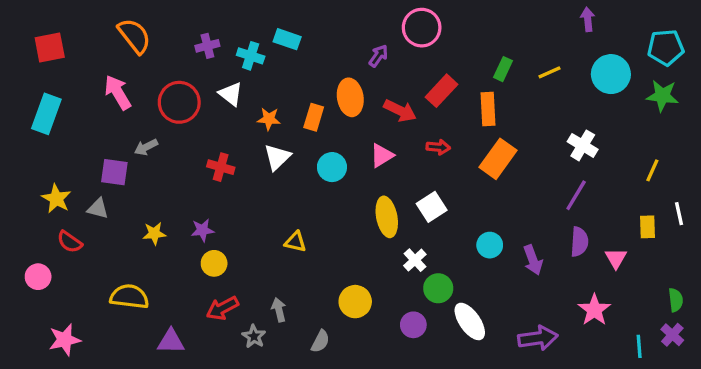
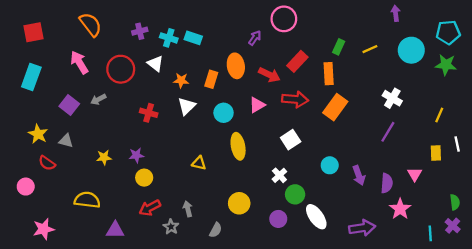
cyan rectangle: (287, 39) -> (193, 38), moved
red arrow: (438, 147) -> (295, 99), size x1.6
purple square: (114, 172) -> (69, 105), moved, turned 30
yellow ellipse: (387, 217) -> (238, 146), moved
purple semicircle: (579, 242) -> (387, 183), moved

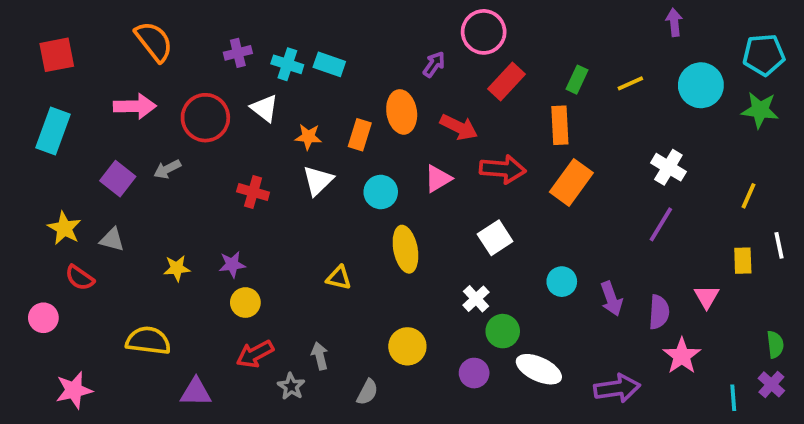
red rectangle: (297, 61) -> (506, 81), moved
pink arrow: (79, 62) -> (135, 106), turned 120
white ellipse: (316, 217) -> (539, 369), turned -30

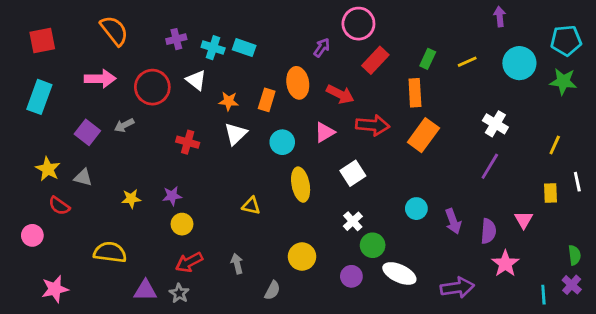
white square: (495, 238) -> (353, 173), moved
gray star: (291, 386) -> (179, 293), moved

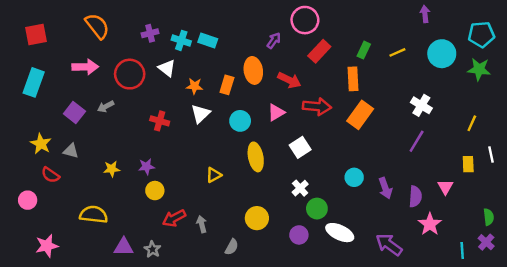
yellow triangle: (251, 206) -> (214, 175), turned -42
red arrow: (189, 262) -> (174, 218), moved
purple arrow: (457, 288) -> (389, 245), turned -136

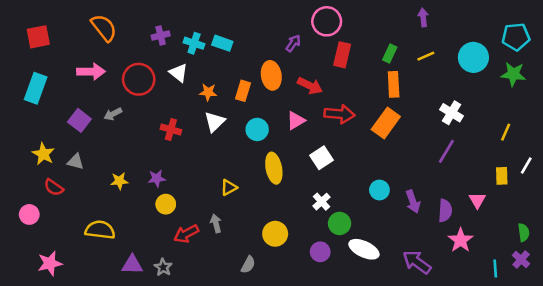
purple arrow: (425, 14) -> (423, 17), moved
red rectangle: (319, 51) -> (342, 55), turned -30
orange rectangle: (353, 79) -> (394, 84), moved
white line: (491, 155) -> (526, 166), turned 42
gray arrow: (202, 224) -> (216, 223), moved

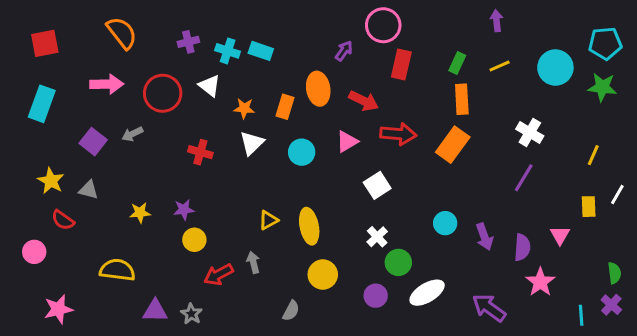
yellow ellipse: (274, 168) -> (309, 226), moved
white ellipse: (364, 249) -> (427, 293), turned -56

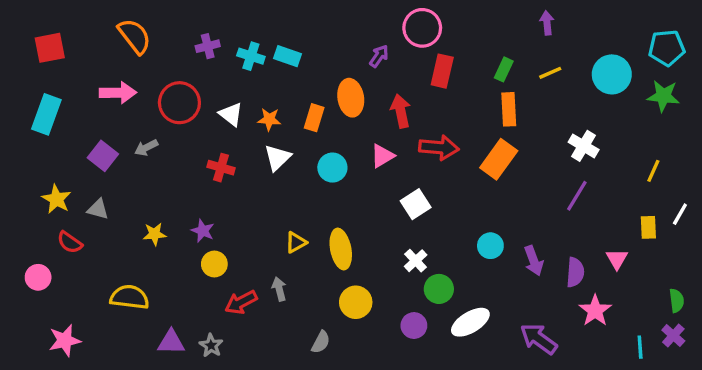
white triangle: (209, 86) -> (231, 114), moved
red arrow: (364, 101) -> (401, 111), turned -128
purple star: (184, 210) -> (203, 231), turned 30

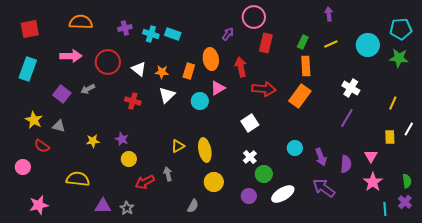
orange semicircle: (135, 36) -> (81, 22), turned -50
pink triangle: (382, 156) -> (218, 88), moved
pink star: (595, 311) -> (373, 182), moved
purple arrow: (539, 339) -> (324, 188), moved

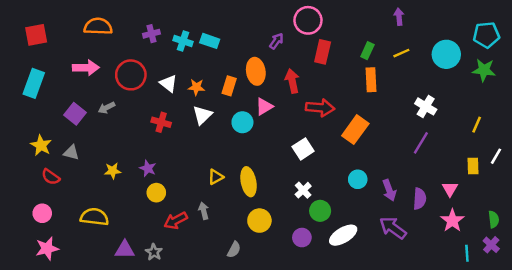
orange rectangle: (300, 96) -> (355, 130), moved
pink circle: (23, 167) -> (42, 213), moved

